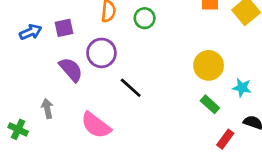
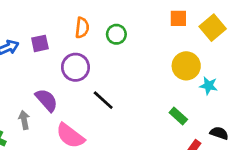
yellow circle: (209, 65) -> (186, 66), moved
purple semicircle: (71, 70) -> (47, 100), moved
cyan star: (242, 88) -> (209, 86), moved

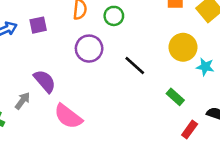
purple circle: (76, 67) -> (89, 49), moved
black line: (103, 100) -> (135, 65), moved
gray arrow: (24, 120) -> (22, 101), turned 48

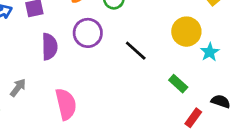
cyan star: (205, 67) -> (210, 52), turned 30
purple semicircle: (45, 81) -> (49, 47), moved, turned 40
pink semicircle: (68, 116) -> (66, 104), turned -140

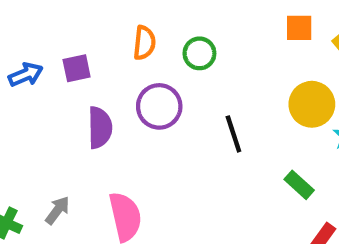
black line: (136, 51) -> (233, 134), turned 30
gray arrow: (18, 88) -> (57, 210), moved

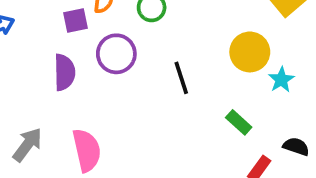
purple square: (77, 68) -> (76, 20), moved
gray arrow: (57, 210) -> (27, 145), size x1.4

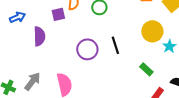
purple circle: (116, 54) -> (87, 49), moved
purple semicircle: (64, 72) -> (39, 36), moved

